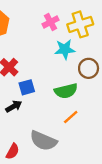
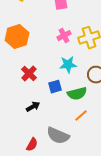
cyan star: (65, 49) -> (68, 65), moved
blue square: (27, 87) -> (55, 87), moved

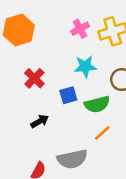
gray semicircle: (58, 136) -> (72, 159), turned -35

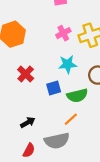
black arrow: (40, 121) -> (28, 122), moved
orange line: (102, 133) -> (71, 119), moved

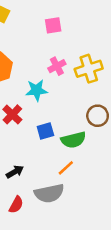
cyan star: (68, 64) -> (37, 90), moved

